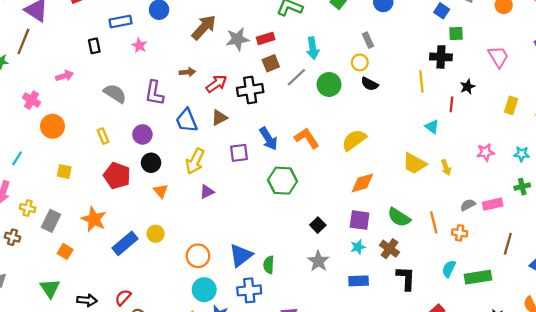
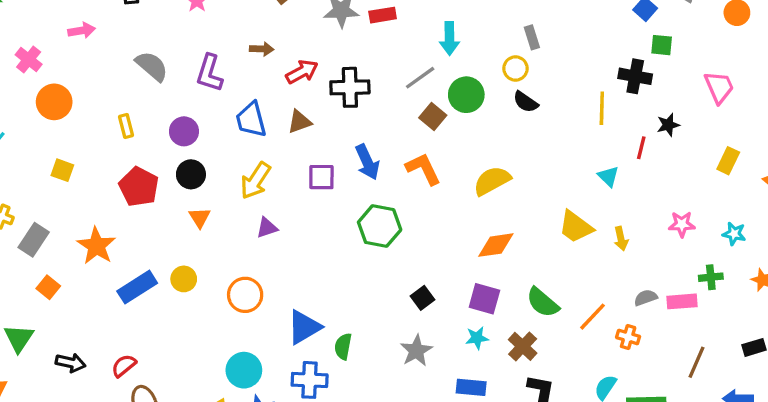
brown square: (271, 63) -> (433, 117), moved, turned -36
green cross: (522, 187) -> (711, 277), moved
orange line: (434, 222) -> (593, 317), turned 50
orange circle: (198, 256) -> (245, 295), moved

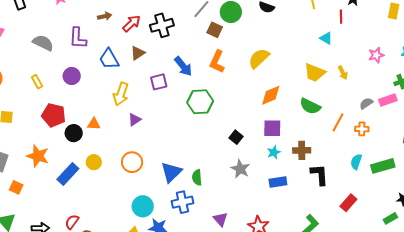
orange L-shape: (423, 169) -> (217, 62), turned -115
black circle: (191, 174) -> (74, 133), moved
orange triangle: (200, 218) -> (94, 124), turned -40
green semicircle: (543, 302) -> (310, 106), moved
brown cross: (523, 346) -> (302, 150), turned -30

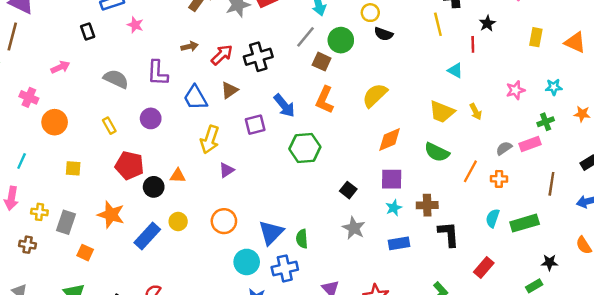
cyan circle: (143, 206) -> (247, 262), moved

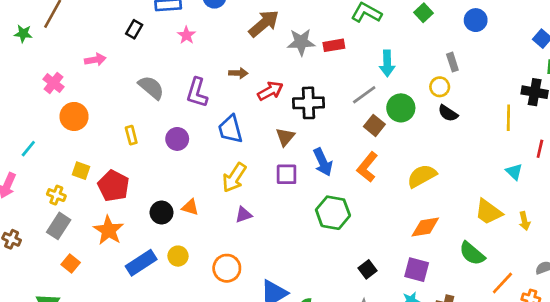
black rectangle: (88, 32) -> (134, 29), turned 35
brown triangle: (229, 90) -> (285, 137), moved, turned -30
red pentagon: (129, 166) -> (113, 186), moved
yellow cross: (39, 212) -> (56, 195), moved

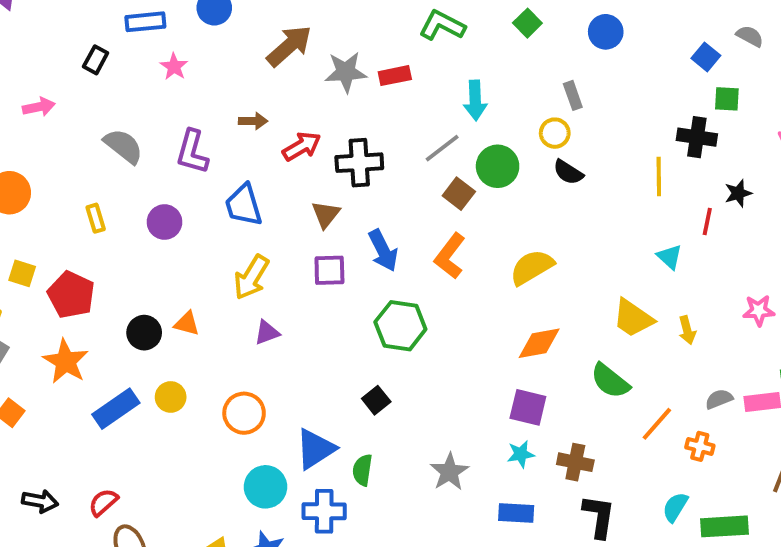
black square: (368, 269) -> (376, 400), moved

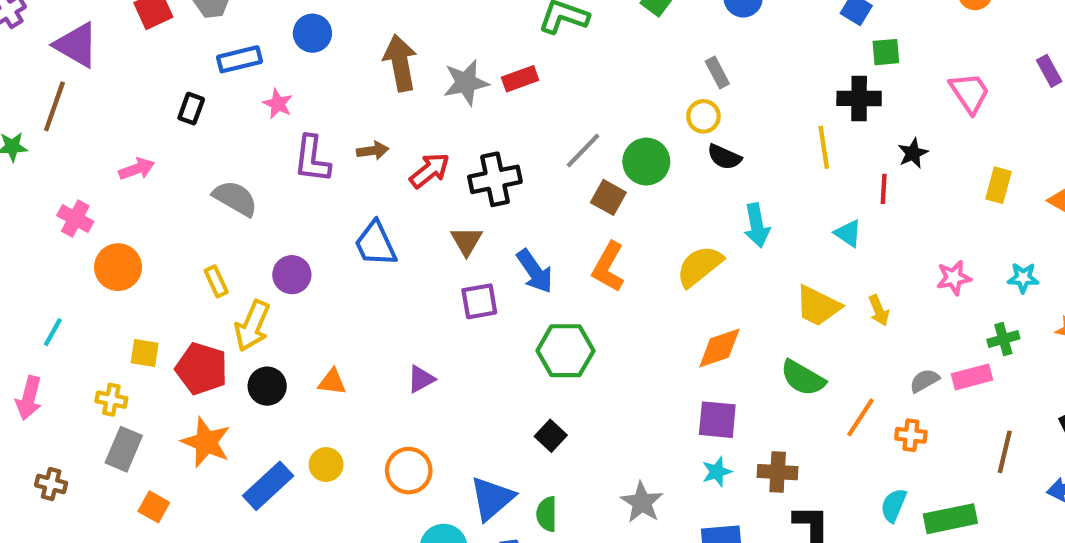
brown arrow: (289, 46) -> (400, 63), turned -51
cyan arrow: (475, 100) -> (757, 225), moved
purple L-shape: (192, 152) -> (312, 159), moved
yellow arrow: (251, 277) -> (252, 326), moved
black circle: (144, 333) -> (267, 386), moved

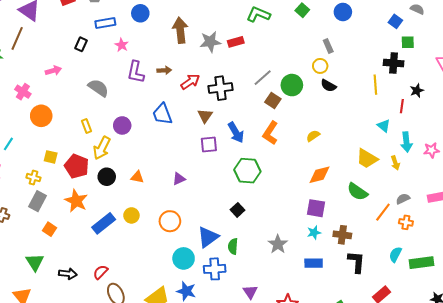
cyan arrow: (757, 225) -> (406, 142), moved
yellow semicircle: (699, 266) -> (313, 136), size x0.6
gray semicircle: (924, 381) -> (403, 199), moved

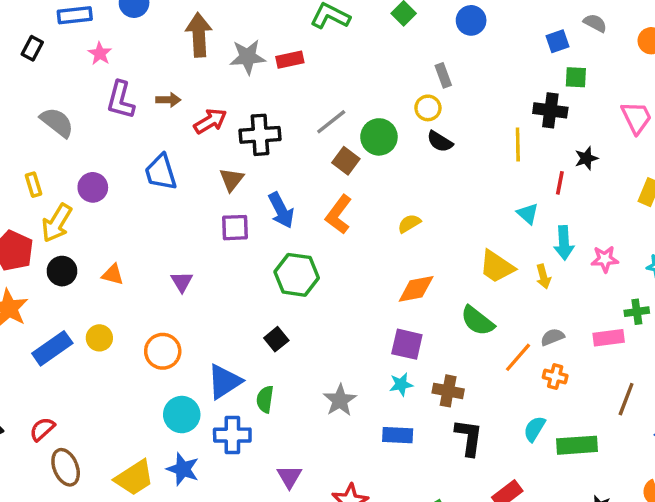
blue square: (395, 21) -> (557, 41), turned 32
purple triangle: (179, 179) -> (182, 282), turned -40

